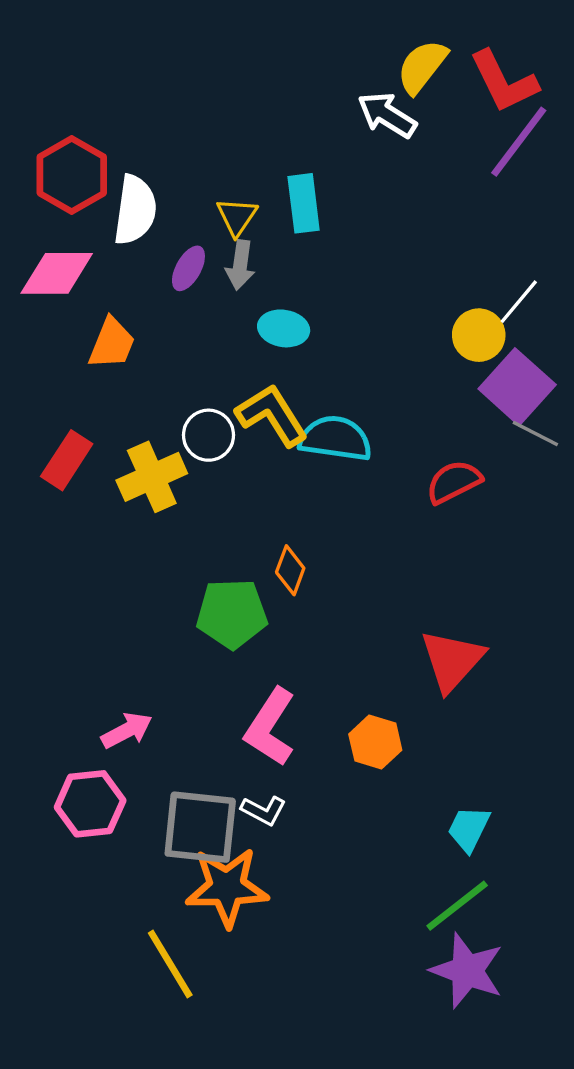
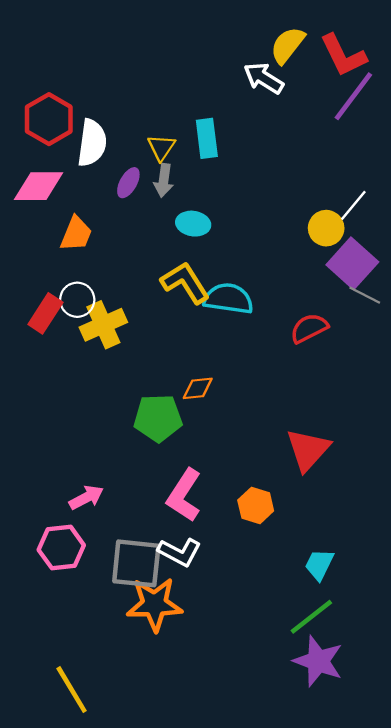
white circle: (209, 435) -> (77, 300), moved
orange diamond: (290, 570) -> (198, 388), turned 64
white L-shape: (264, 810) -> (180, 552), size x1.4
yellow line: (170, 964) -> (72, 690), moved

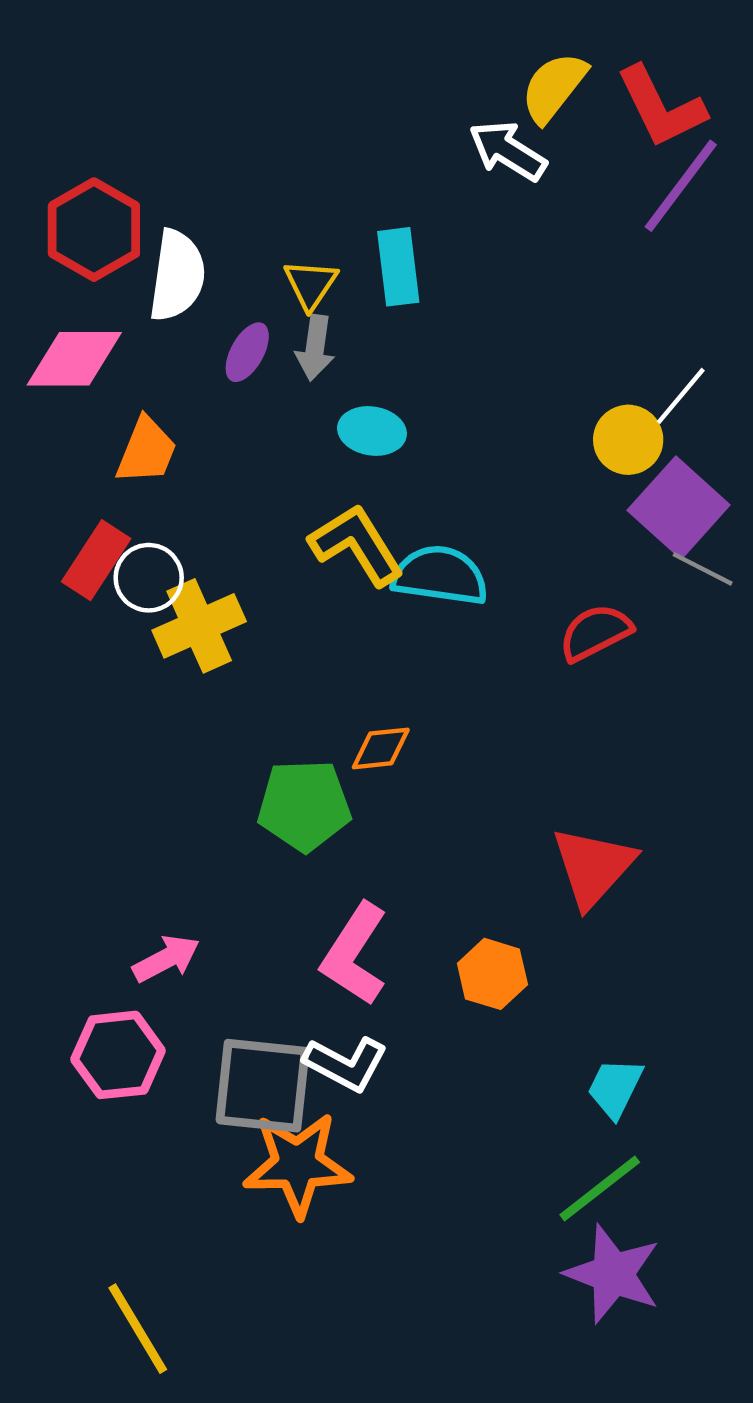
red rectangle: (45, 313) -> (96, 560), moved

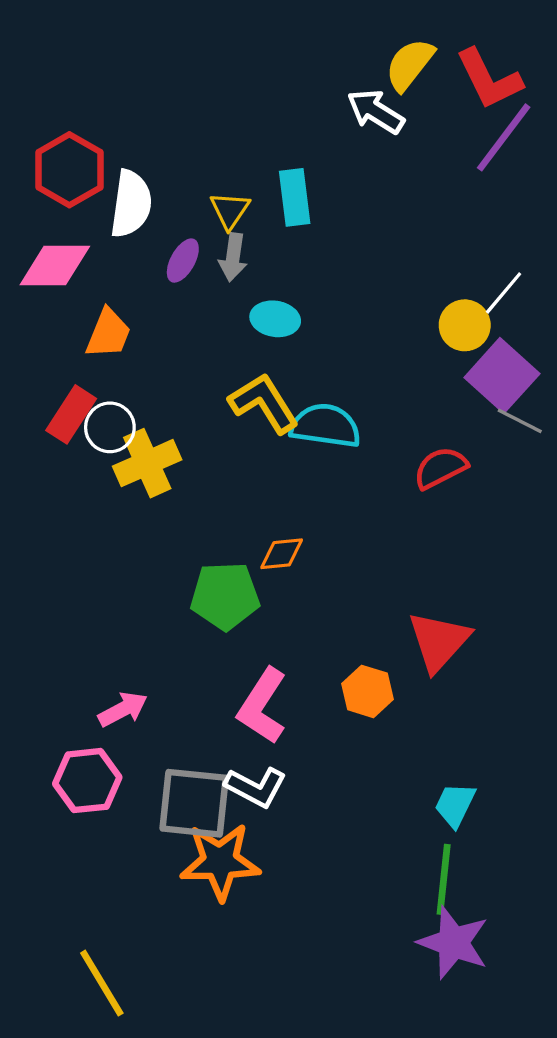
orange hexagon: (492, 974) -> (368, 691), moved
green line: (600, 1189) -> (444, 879), turned -46

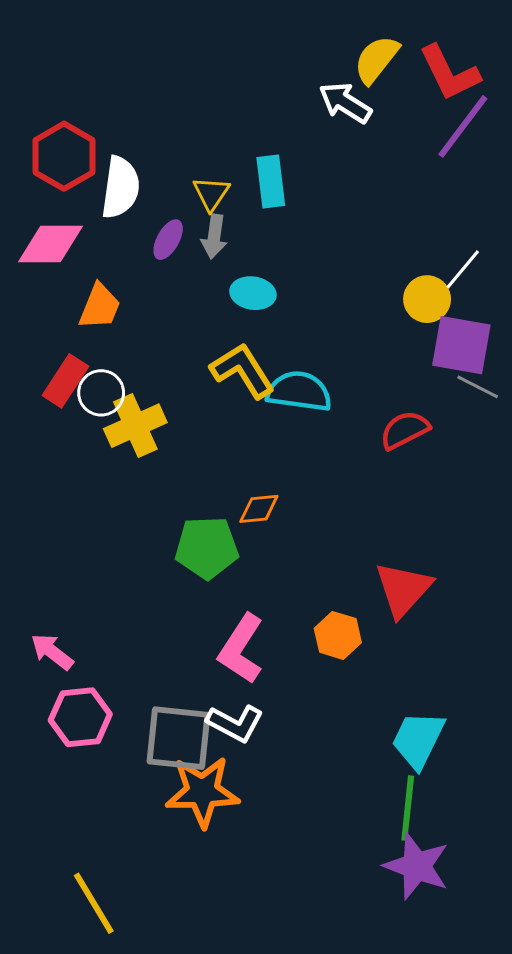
purple square: (502, 376) -> (461, 345), turned -32
pink arrow: (123, 709) -> (52, 652), moved, turned -114
cyan trapezoid: (455, 805) -> (418, 740), size x1.4

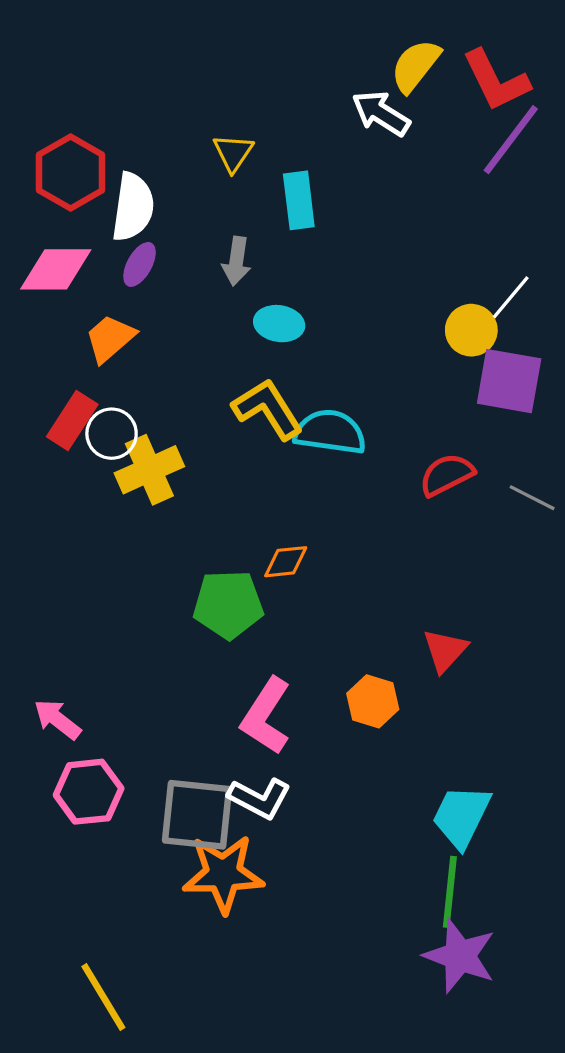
yellow triangle: (211, 193) -> (233, 153), moved
purple ellipse: (168, 240) -> (140, 264), moved
orange trapezoid: (100, 307) -> (110, 338), turned -153
gray line: (478, 387) -> (532, 498), moved
red triangle: (403, 589) -> (445, 650), size x0.7

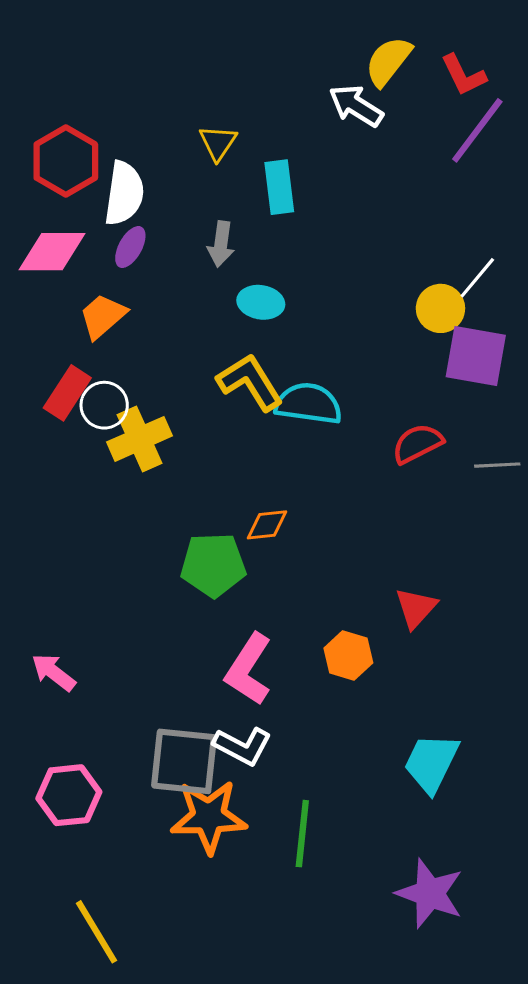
red L-shape: (496, 80) -> (464, 75), size x0.7
gray line: (532, 498) -> (497, 465), turned -30
pink hexagon: (89, 792) -> (69, 795), moved
green line: (450, 892) -> (302, 834), moved

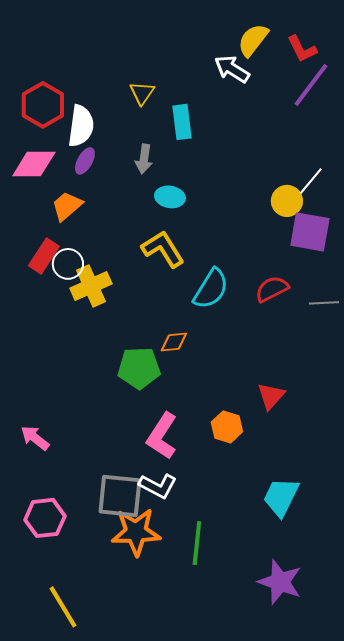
cyan semicircle: (308, 404) -> (211, 289), moved, turned 114

